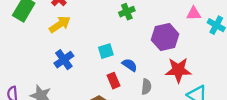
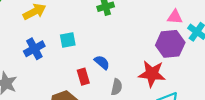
purple hexagon: (165, 37) -> (170, 44), moved
cyan square: (106, 51) -> (68, 40), moved

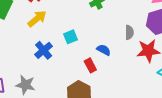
gray semicircle: (117, 87) -> (129, 32), moved

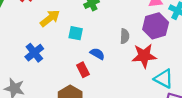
yellow arrow: (37, 19) -> (50, 18), moved
cyan square: (71, 37) -> (76, 33), moved, turned 32

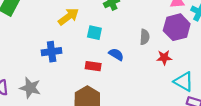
blue cross: (34, 53) -> (52, 52), turned 30
red star: (144, 56) -> (164, 58), size x0.6
red rectangle: (83, 70) -> (93, 66), moved, turned -56

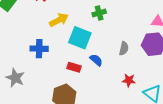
cyan square: (94, 33) -> (80, 38), size x1.6
red star: (164, 58) -> (129, 80), moved

